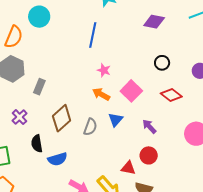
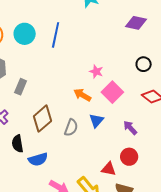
cyan circle: (39, 17) -> (25, 34), moved
blue line: (93, 35) -> (56, 35), moved
pink star: (104, 70) -> (96, 71), moved

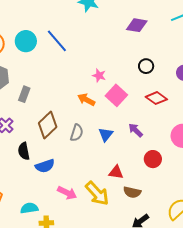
blue line: (56, 35) -> (57, 41), turned -50
blue triangle: (96, 120) -> (106, 134), moved
red circle: (129, 157) -> (153, 159), moved

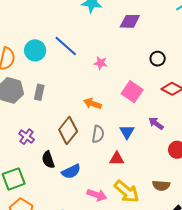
purple diamond: (137, 25) -> (130, 21), moved
pink star: (99, 76) -> (101, 63), moved
gray rectangle: (24, 94) -> (39, 92), moved
orange arrow: (86, 100) -> (92, 104), moved
red triangle: (116, 172) -> (117, 159), moved

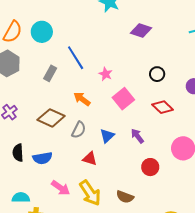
blue line: (66, 46) -> (76, 58), moved
pink star: (101, 63) -> (106, 74), moved
gray rectangle: (39, 92) -> (50, 73), moved
brown diamond: (68, 130) -> (51, 118), turned 60
black semicircle: (48, 160) -> (18, 153), moved

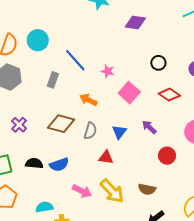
black semicircle: (18, 153) -> (34, 163), turned 108

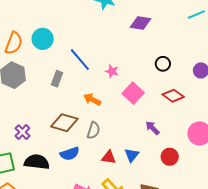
purple cross: (19, 125) -> (22, 132), moved
blue triangle: (119, 132) -> (132, 155), moved
black semicircle: (34, 163) -> (37, 162), size x1.4
blue semicircle: (59, 165) -> (70, 154), moved

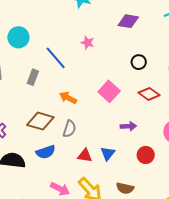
purple diamond: (141, 23) -> (128, 21), moved
pink star: (112, 71) -> (88, 43), moved
purple arrow: (152, 128) -> (128, 126), turned 133

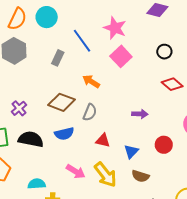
pink star: (88, 43) -> (115, 28), size x1.6
pink square: (109, 91) -> (121, 56), moved
purple arrow: (128, 126) -> (140, 114), moved
blue triangle: (108, 153) -> (131, 151), moved

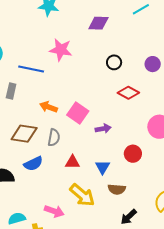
blue line: (82, 41) -> (31, 69), turned -30
pink square: (121, 56) -> (78, 113), moved
pink arrow: (76, 172) -> (54, 211), moved

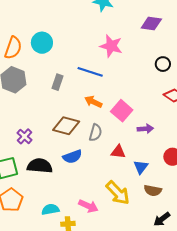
blue line: (31, 69) -> (90, 72), moved
red triangle: (72, 162) -> (118, 152), moved

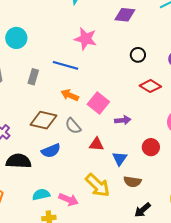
gray semicircle: (95, 133) -> (73, 126), turned 126
cyan semicircle: (50, 209) -> (41, 195), moved

